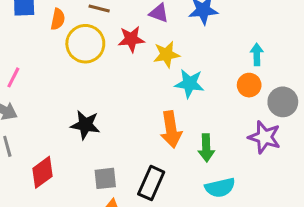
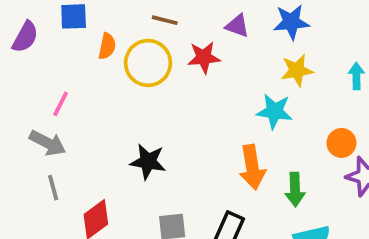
orange semicircle: (58, 19) -> (107, 46), moved
yellow star: (166, 54) -> (297, 70), moved
orange circle: (249, 85) -> (341, 143), moved

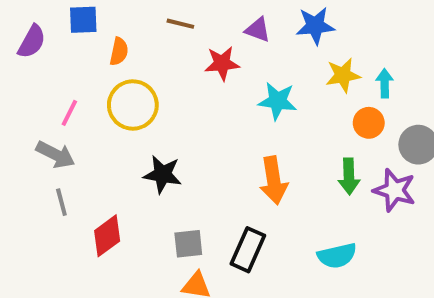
yellow circle: (148, 63) -> (133, 105), moved
yellow star: (297, 70) -> (343, 75), moved
cyan star: (275, 111) -> (278, 101), moved
orange circle: (341, 143) -> (369, 123), moved
green arrow: (295, 189) -> (349, 176), moved

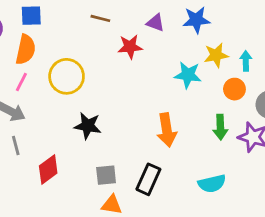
orange semicircle: (119, 51) -> (26, 50), moved, size x1.5
cyan star: (278, 101) -> (188, 75), moved

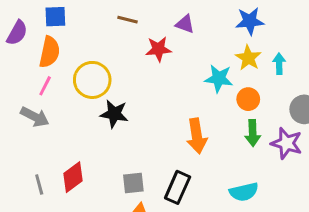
blue star: (196, 20) -> (250, 21), moved
yellow star: (216, 55) -> (248, 58), turned -30
orange circle: (234, 89) -> (248, 99), moved
black star: (88, 126) -> (114, 114), moved
gray line: (16, 145) -> (39, 184), moved

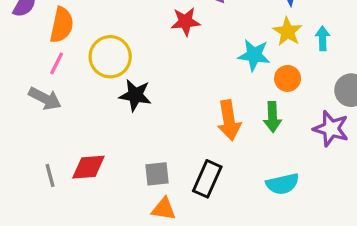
green arrow: (253, 133) -> (272, 117), moved
red diamond: (73, 177) -> (88, 167), turned 32

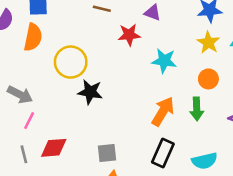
cyan star: (254, 55) -> (164, 61), moved
pink line: (57, 63) -> (29, 121), moved
orange arrow: (229, 120) -> (163, 111), turned -140
black rectangle: (207, 179) -> (163, 153), moved

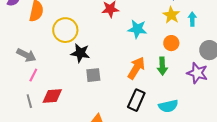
gray square: (107, 153) -> (93, 75), moved

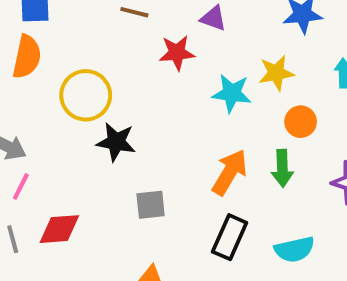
yellow star: (171, 15) -> (276, 73), moved, turned 30
gray square: (93, 75) -> (151, 205), moved

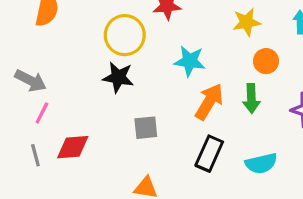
cyan star: (232, 93) -> (190, 61), moved
yellow circle: (86, 95) -> (125, 35), moved

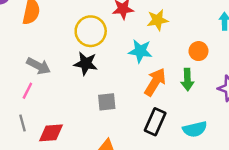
yellow star: (247, 22) -> (158, 20), moved
gray arrow: (31, 81) -> (39, 66), moved
red diamond: (73, 147) -> (51, 133), moved

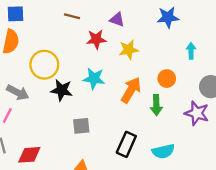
yellow circle: (91, 31) -> (44, 65), moved
cyan star: (140, 51) -> (94, 79), moved
orange arrow: (155, 82) -> (131, 90), moved

